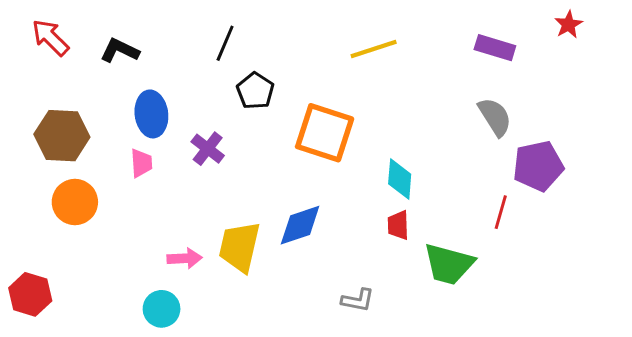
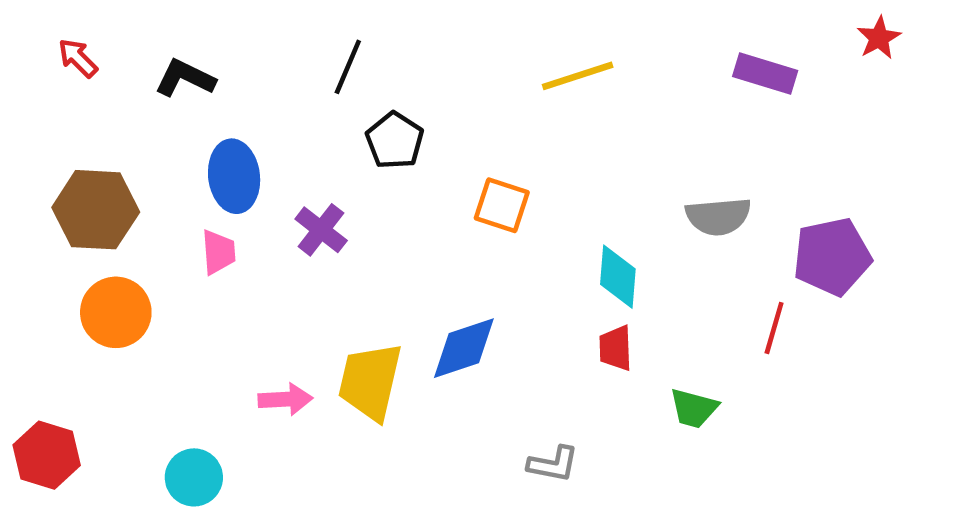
red arrow: (50, 37) -> (78, 58), size x0.7
gray semicircle: (495, 117) -> (718, 216), moved, turned 117
orange square: (325, 133) -> (502, 205), size x0.6
green trapezoid: (449, 264) -> (694, 408), size x0.6
cyan circle: (162, 309) -> (194, 477), moved

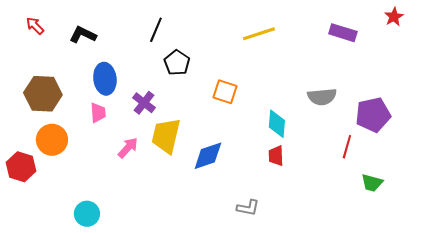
yellow trapezoid: (370, 382) -> (166, 136), moved
pink arrow: (285, 399) -> (128, 148), moved, turned -45
green trapezoid: (694, 408) -> (372, 183), moved
red hexagon: (47, 455) -> (21, 167), moved

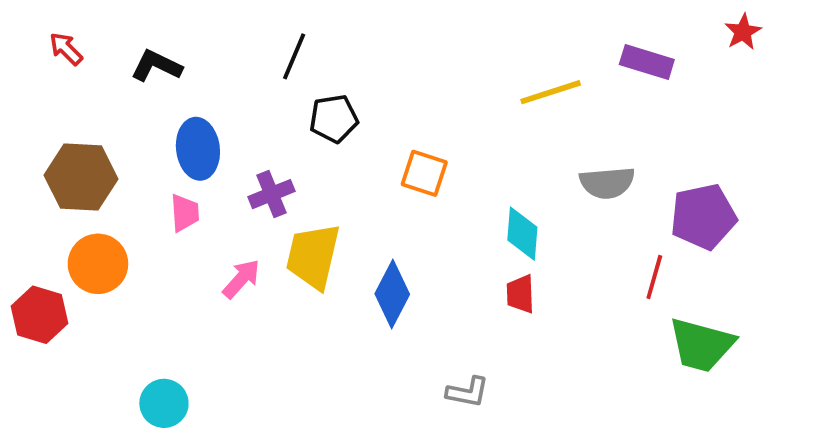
yellow line: (259, 34) -> (551, 92), moved
black pentagon: (177, 63) -> (334, 119), turned 30
purple cross: (144, 103) -> (271, 194), turned 30
blue diamond: (208, 156) -> (392, 294), turned -44
green trapezoid: (372, 183) -> (701, 345), size x1.6

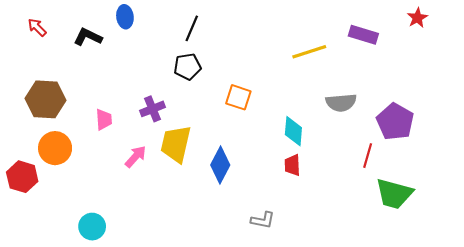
black line: (294, 56) -> (192, 28), moved
blue ellipse: (198, 149) -> (125, 17), moved, size x0.7
purple pentagon: (703, 217) -> (395, 122), turned -30

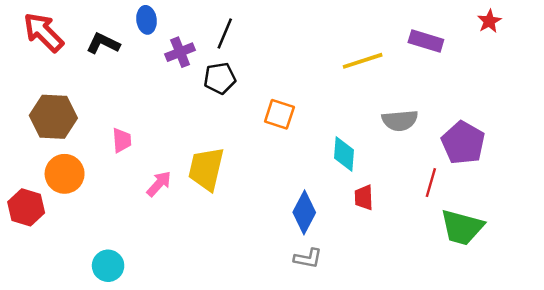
red arrow: (37, 27) -> (43, 32), size x1.8
purple cross: (152, 109) -> (180, 52), moved
blue diamond: (220, 165) -> (304, 212), moved
red trapezoid: (292, 165) -> (364, 197), moved

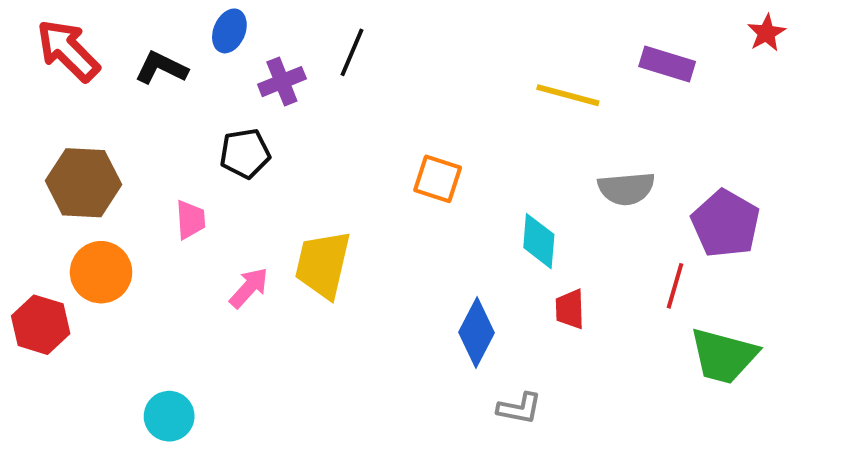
blue ellipse: (147, 20) -> (229, 31), turned 30
yellow line: (363, 61) -> (568, 95), turned 33
black pentagon: (220, 78) -> (245, 154), moved
gray L-shape: (308, 258) -> (519, 408), moved

